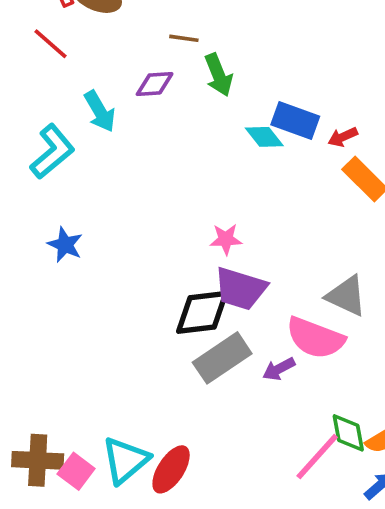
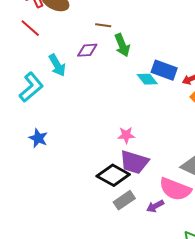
black diamond: (202, 312) -> (113, 175), turned 36
gray rectangle: (222, 358) -> (124, 200), size x0.7

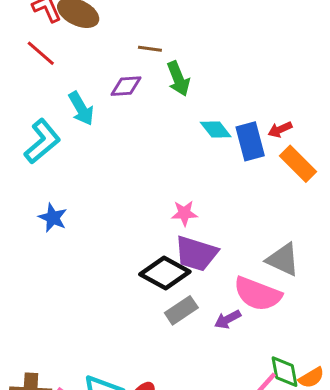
blue rectangle: (164, 70) -> (250, 141), moved, turned 55

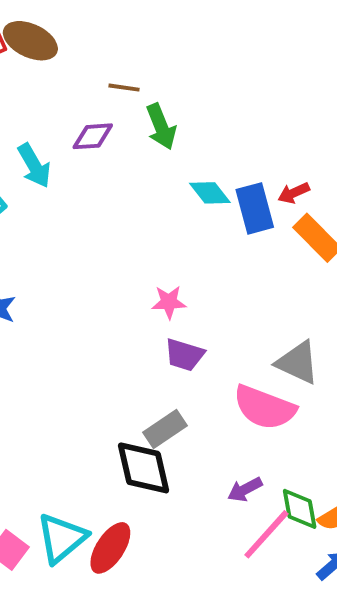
purple trapezoid: (196, 254) -> (184, 355), size x0.7
black diamond: (165, 273) -> (144, 468), moved, turned 48
purple arrow: (228, 319) -> (245, 489), moved

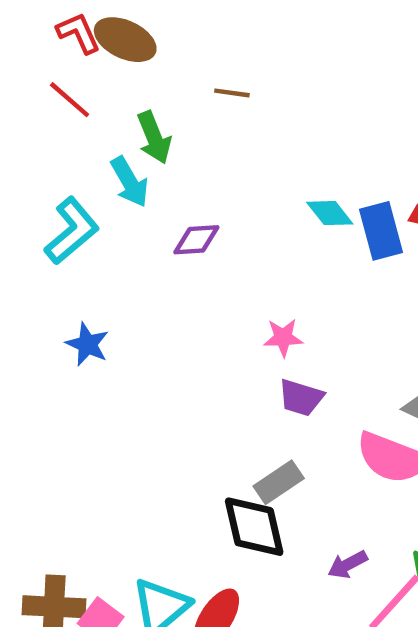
green arrow: (161, 127) -> (154, 137), moved
purple diamond: (93, 136) -> (196, 240), moved
purple arrow: (245, 489) -> (348, 565), moved

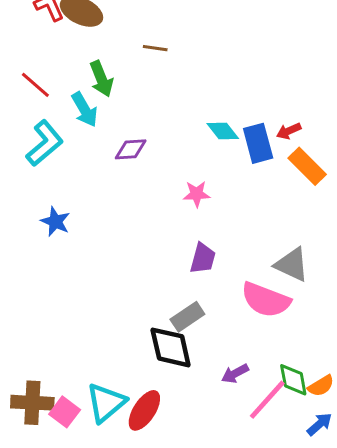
red line: (70, 100) -> (35, 85), moved
pink star: (283, 338) -> (197, 194), moved
purple trapezoid: (301, 398) -> (203, 258), turned -92

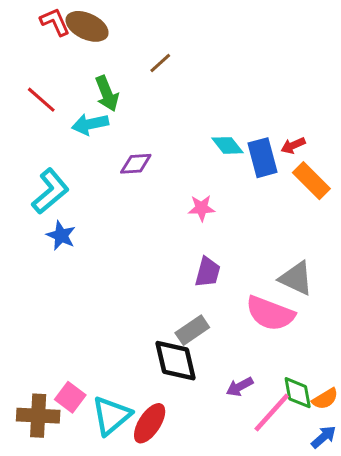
brown line: (155, 48) -> (160, 63), turned -50
cyan arrow: (85, 109) -> (90, 124), turned 108
cyan L-shape: (45, 143) -> (50, 191), moved
pink square: (65, 412) -> (70, 397), moved

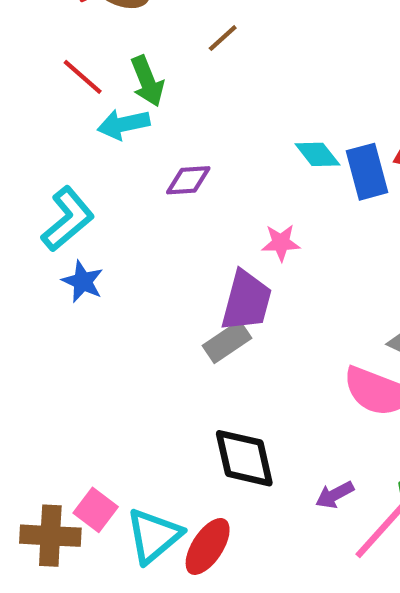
red line: (41, 100) -> (83, 77), moved
purple trapezoid: (208, 272) -> (246, 301), moved, size x1.4
gray rectangle: (192, 330) -> (227, 342), moved

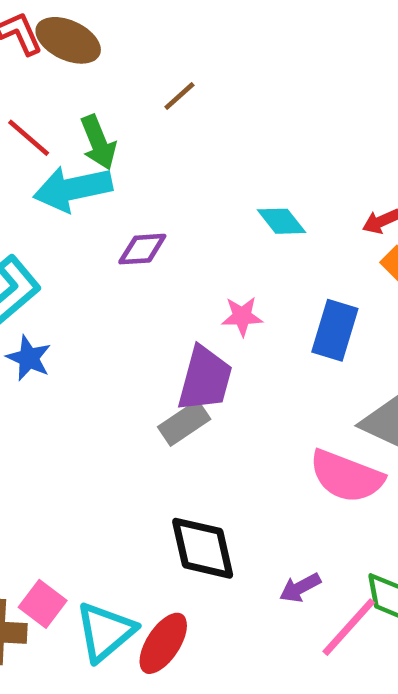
cyan arrow: (124, 124) -> (73, 189), size x1.4
blue rectangle: (367, 172) -> (335, 330), moved, turned 32

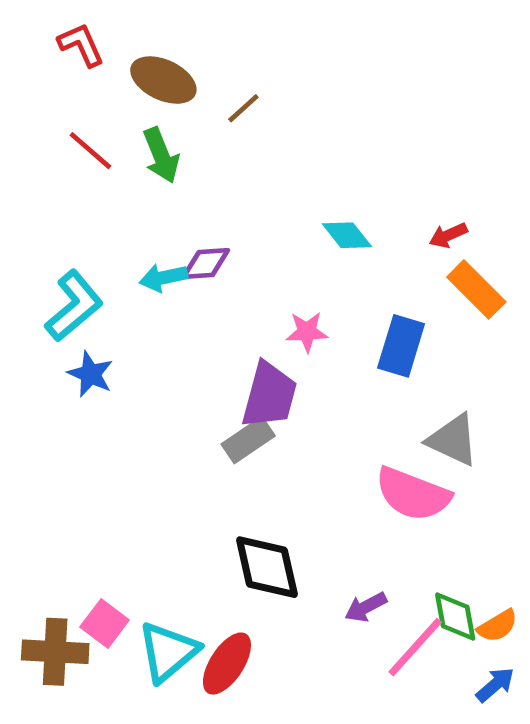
brown ellipse: (68, 40) -> (163, 80), moved
cyan arrow: (73, 189) -> (163, 278), moved, size x0.6

